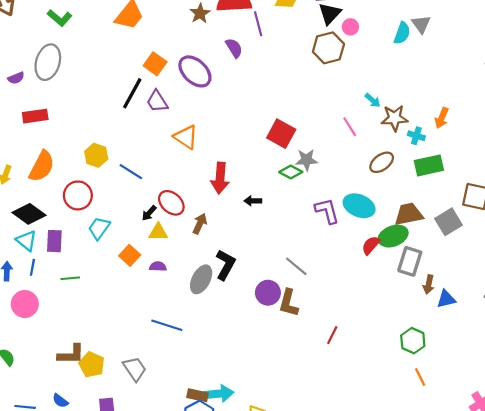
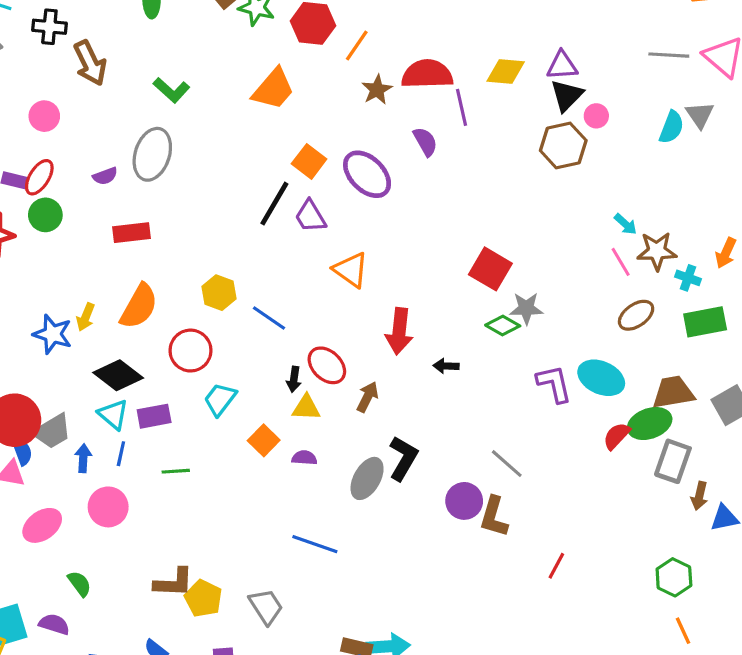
pink line: (350, 127) -> (621, 262), moved
black arrow: (149, 213) -> (294, 379), turned -35
purple rectangle: (54, 241) -> (154, 416), turned 75

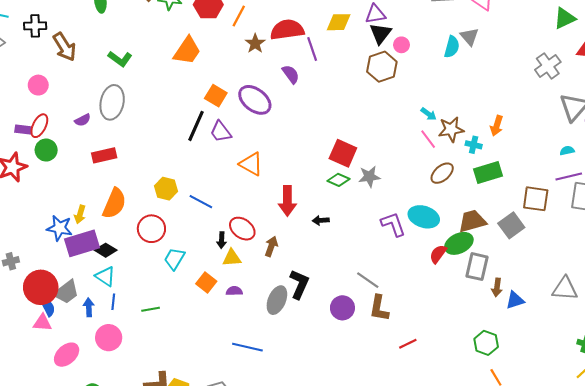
green diamond: (503, 326) -> (338, 180), moved
black diamond: (118, 375) -> (106, 250), size x0.7
purple rectangle: (154, 416) -> (82, 243), moved, size x1.5
brown L-shape: (494, 517) -> (379, 308), moved
red line: (556, 566) -> (408, 344), turned 42

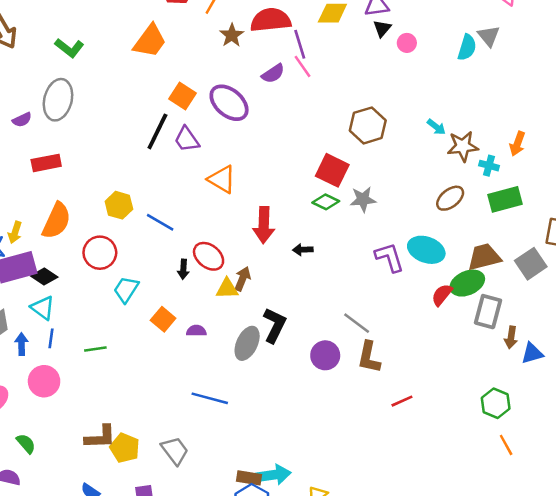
black triangle: (380, 33) -> (382, 28), size x0.7
brown hexagon: (382, 67) -> (368, 125), moved
purple semicircle: (291, 74) -> (273, 73), turned 90
pink line: (428, 139) -> (303, 66), moved
yellow triangle: (232, 258) -> (227, 289), moved

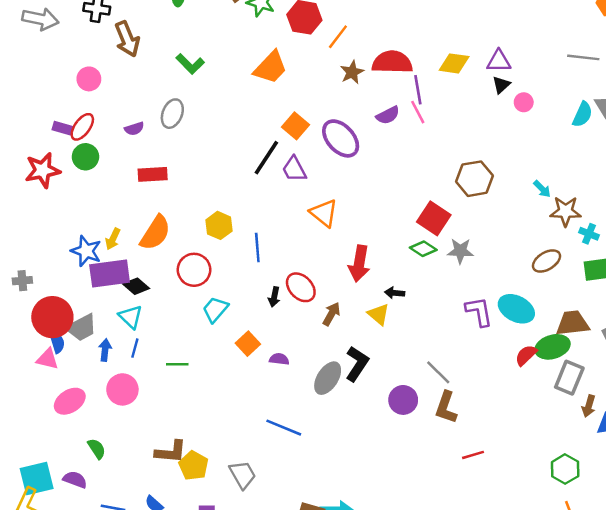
gray ellipse: (58, 100) -> (172, 114), size x0.7
blue line: (160, 222) -> (257, 248), turned 48
yellow triangle: (227, 289) -> (378, 314), moved, turned 35

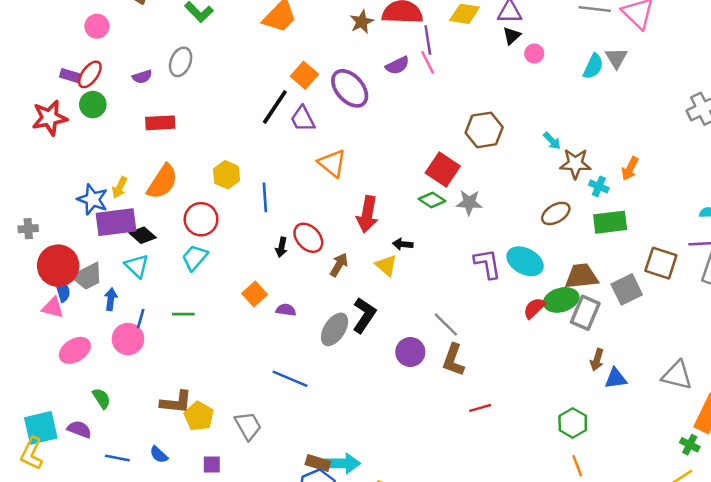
cyan trapezoid: (215, 309) -> (195, 257), moved
blue line: (135, 348) -> (141, 319), moved
gray rectangle: (569, 378) -> (585, 313), moved

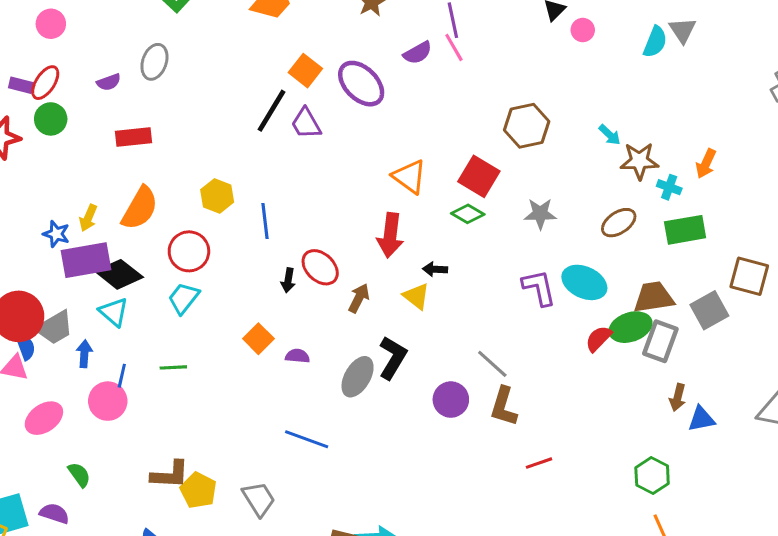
orange triangle: (332, 163) -> (409, 177), moved
blue star: (93, 199) -> (56, 234), size x0.7
gray star: (469, 203) -> (540, 214), moved
black diamond: (143, 235) -> (119, 274), size x1.4

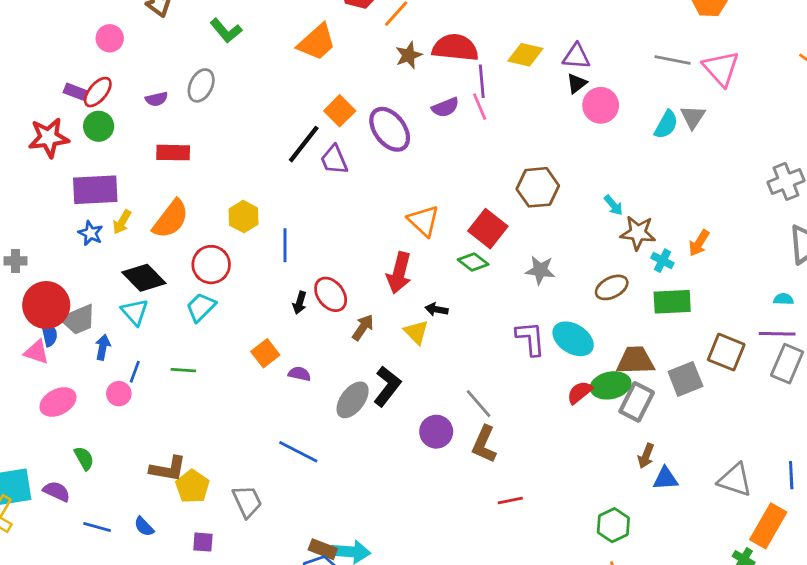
pink circle: (583, 30) -> (601, 105), size x1.6
purple rectangle: (86, 260) -> (95, 190), moved
pink circle: (108, 401) -> (119, 394), size x0.7

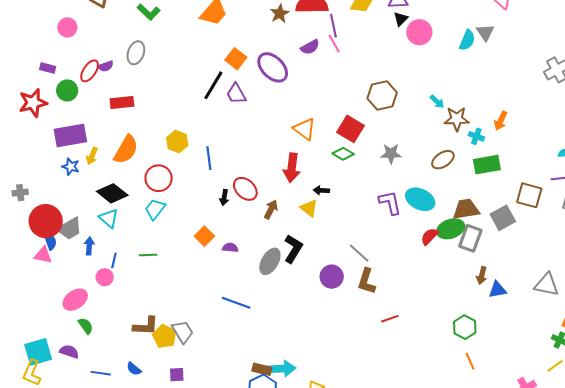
red ellipse: (98, 92) -> (90, 71), moved
pink ellipse: (58, 402) -> (75, 300), moved
gray trapezoid: (247, 501) -> (183, 332), moved

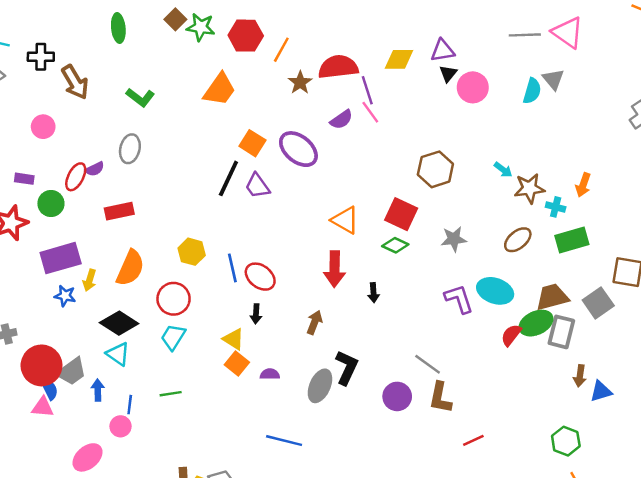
red ellipse: (245, 189) -> (260, 277), moved
black arrow: (321, 190) -> (373, 293), turned -91
yellow triangle: (309, 208) -> (234, 339), moved

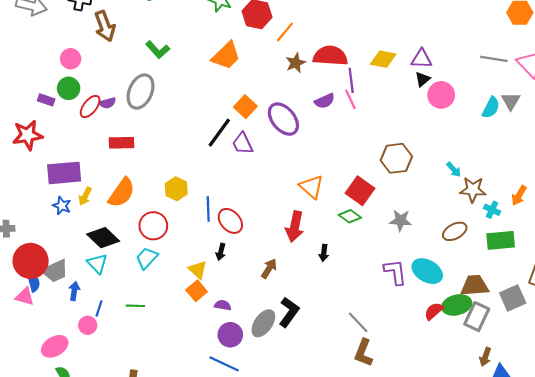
gray ellipse: (130, 149) -> (141, 92), size x1.4
green circle: (51, 203) -> (69, 88), moved
purple circle: (397, 396) -> (230, 335), moved

